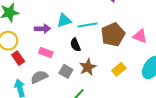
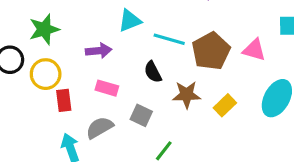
cyan triangle: (64, 20) -> (130, 21), moved
cyan line: (87, 25) -> (169, 39), turned 30
red rectangle: (18, 58) -> (64, 100), turned 32
brown star: (88, 67) -> (187, 95), moved, turned 30

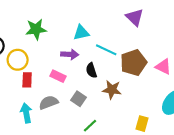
green star: (44, 29) -> (36, 29), moved
purple arrow: (99, 51) -> (70, 54), moved
yellow rectangle: (225, 105) -> (142, 124), moved, turned -40

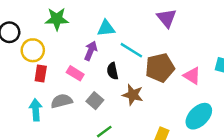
purple arrow: (70, 54) -> (91, 51), turned -77

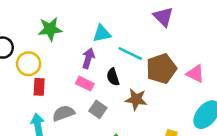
pink rectangle: (75, 73) -> (85, 84), moved

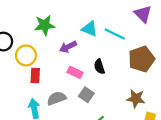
cyan triangle: (102, 34) -> (90, 29), turned 35
cyan line: (130, 54) -> (115, 34), moved
purple arrow: (88, 58) -> (68, 47), moved, turned -133
brown star: (136, 99) -> (136, 99), moved

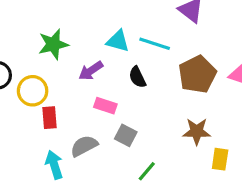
black semicircle: (99, 67) -> (137, 77), moved

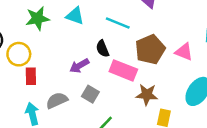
cyan triangle: (118, 41) -> (75, 16), moved
purple arrow: (91, 71) -> (79, 66), moved
pink rectangle: (105, 106) -> (123, 70), moved, size x1.5

